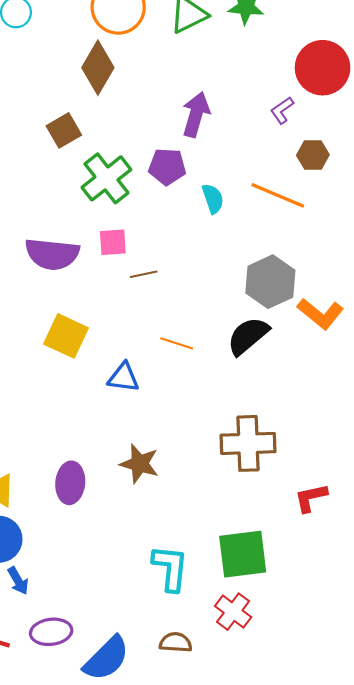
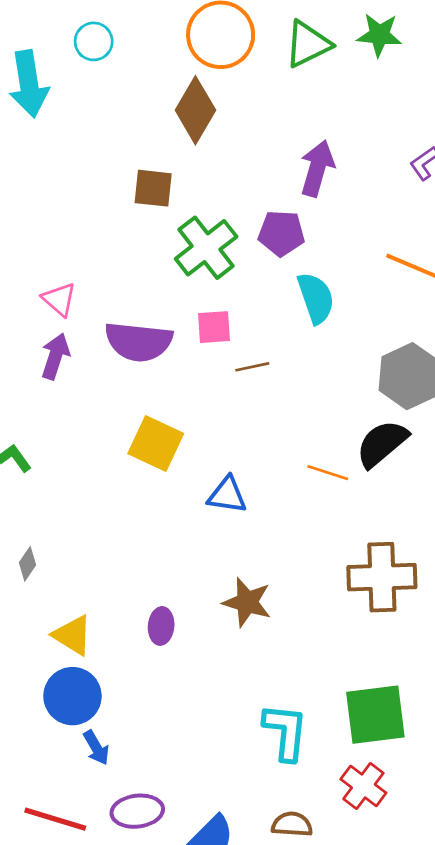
brown square: (64, 130) -> (153, 188), turned 36
cyan semicircle: (213, 199) -> (316, 298), moved, size x1.4
orange line: (177, 343) -> (328, 473), moved
purple ellipse: (70, 483) -> (161, 626), size x0.7

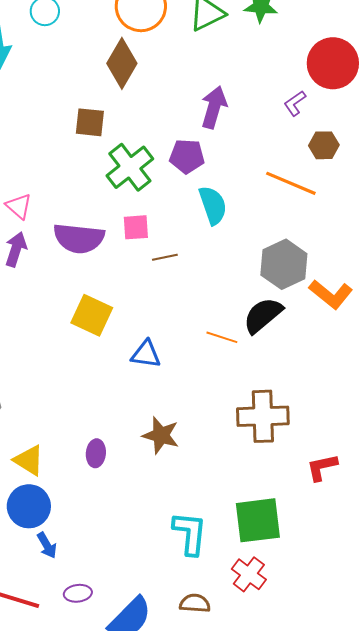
purple ellipse: (137, 811) -> (78, 593), size x0.7

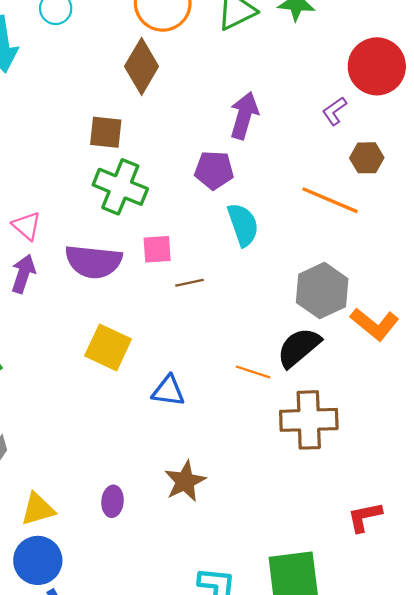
green cross: (130, 167) -> (120, 187), moved, turned -30
brown cross: (263, 416) -> (309, 420), moved
brown star: (161, 435) -> (185, 481), turned 30
yellow triangle: (29, 460) -> (38, 509), turned -48

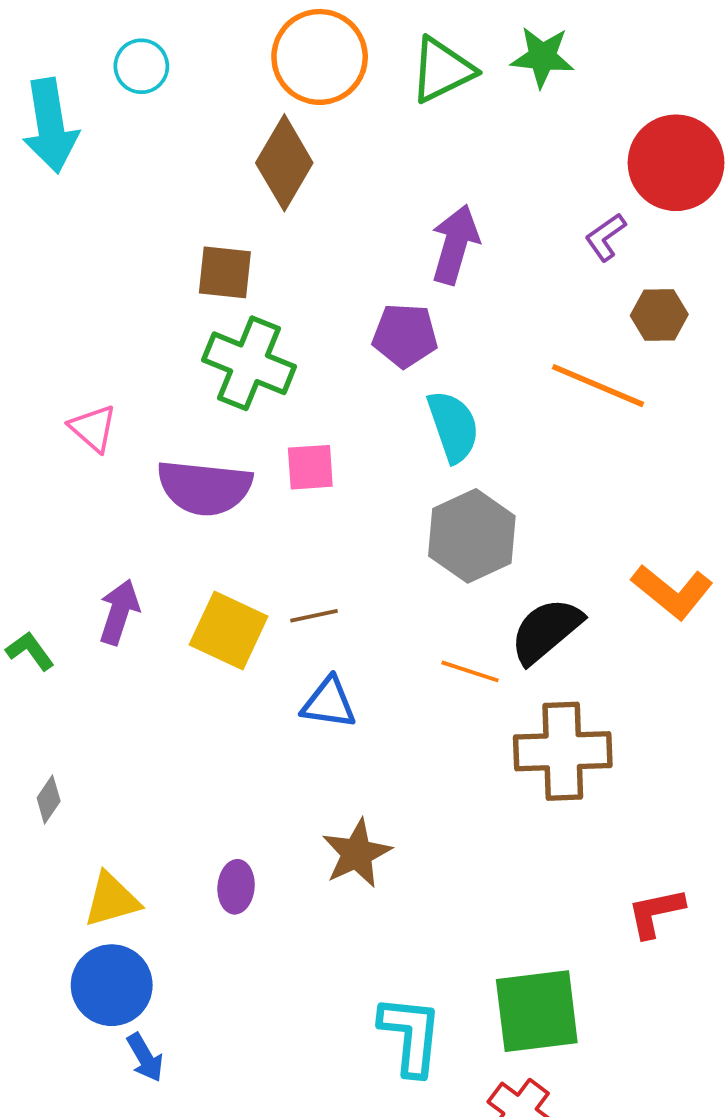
purple arrow: (23, 274) -> (119, 612), moved
brown line: (189, 283) -> (314, 616), moved
gray hexagon: (322, 291) -> (472, 536), moved

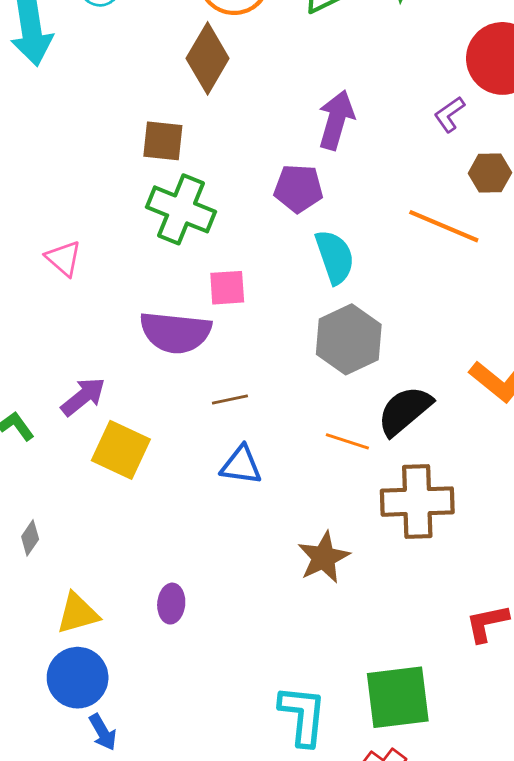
purple semicircle: (204, 488) -> (175, 332), moved
purple arrow: (119, 612) -> (83, 397), turned 33
yellow square: (229, 631) -> (121, 450), moved
brown star: (357, 853) -> (324, 557), moved

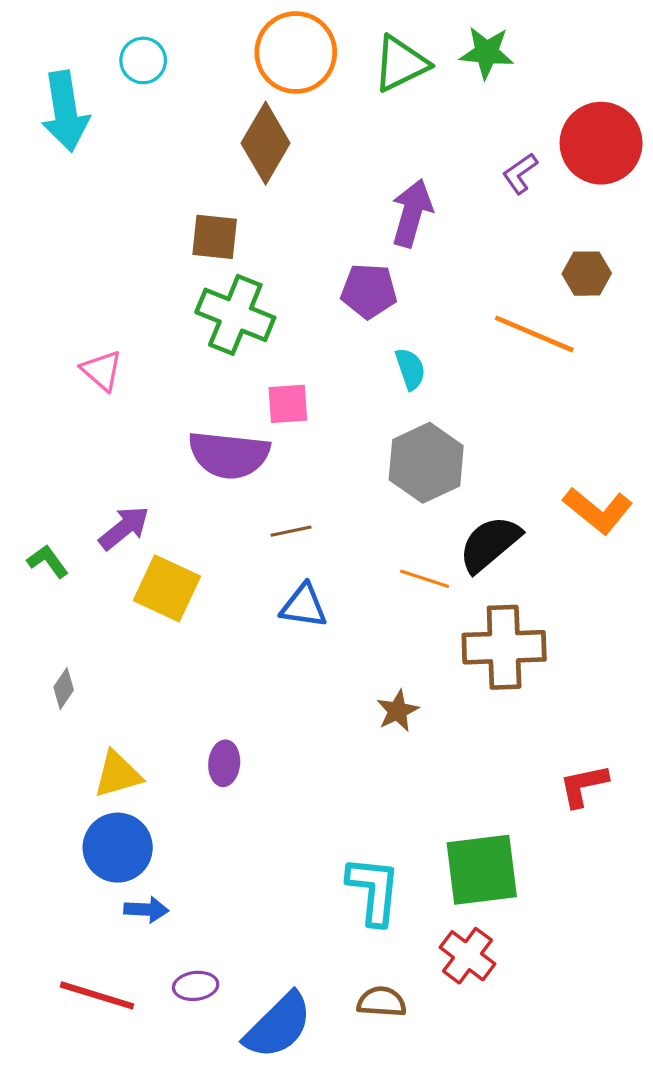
purple L-shape: (449, 114) -> (520, 173), moved
cyan semicircle: (335, 257) -> (410, 369), size x0.7
brown star: (324, 557) -> (398, 711), size x0.7
blue arrow: (103, 732) -> (146, 910), turned -57

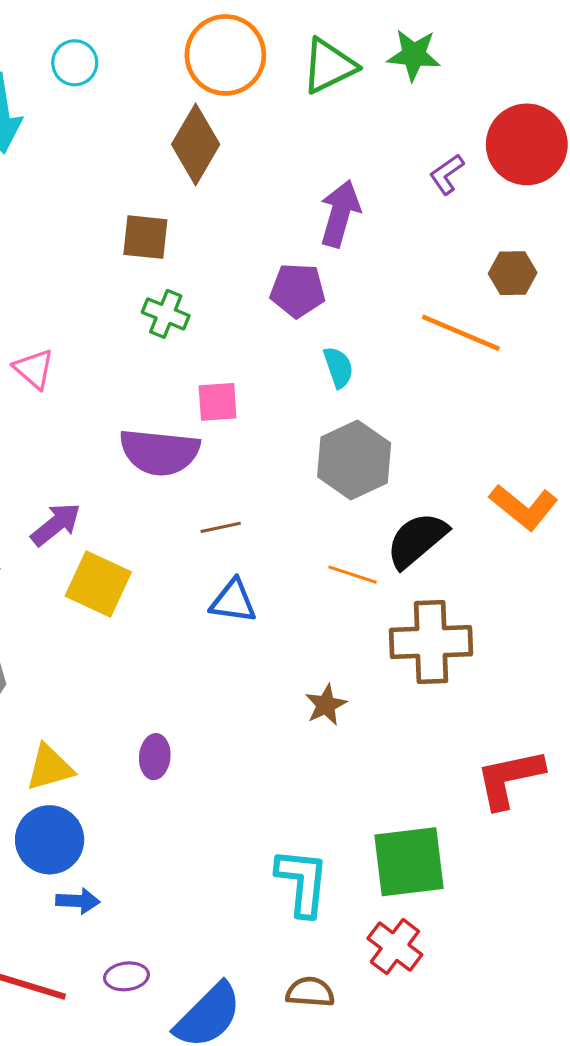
green cross: (235, 315) -> (166, 314), size x0.6
red L-shape: (584, 786) -> (509, 779), size x1.4

